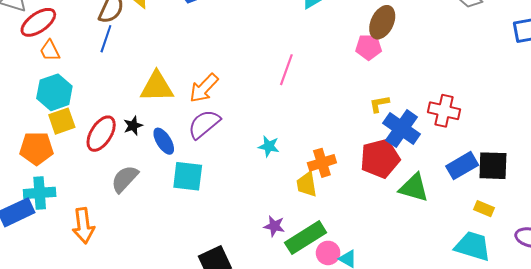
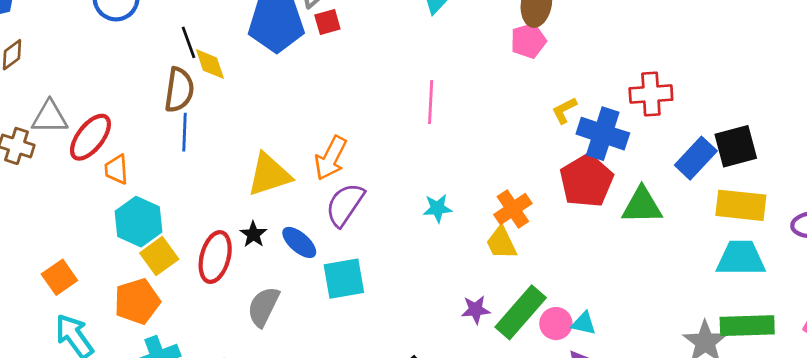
orange trapezoid: (50, 51) -> (116, 169), turned 40
yellow rectangle: (484, 209) -> (741, 205), size x1.8

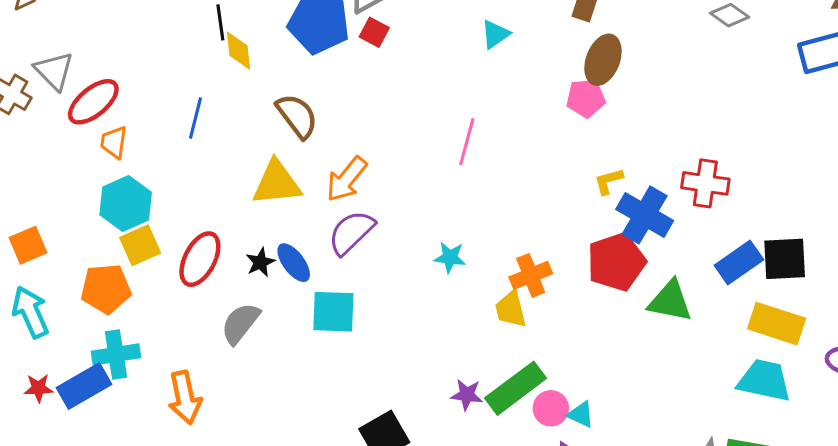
red square: (327, 22) -> (374, 32), turned 32
brown semicircle: (179, 90) -> (297, 116), moved, turned -57
gray triangle: (50, 117) -> (54, 71), turned 33
black star: (253, 234) -> (260, 262), moved
purple star: (476, 310) -> (467, 395), moved

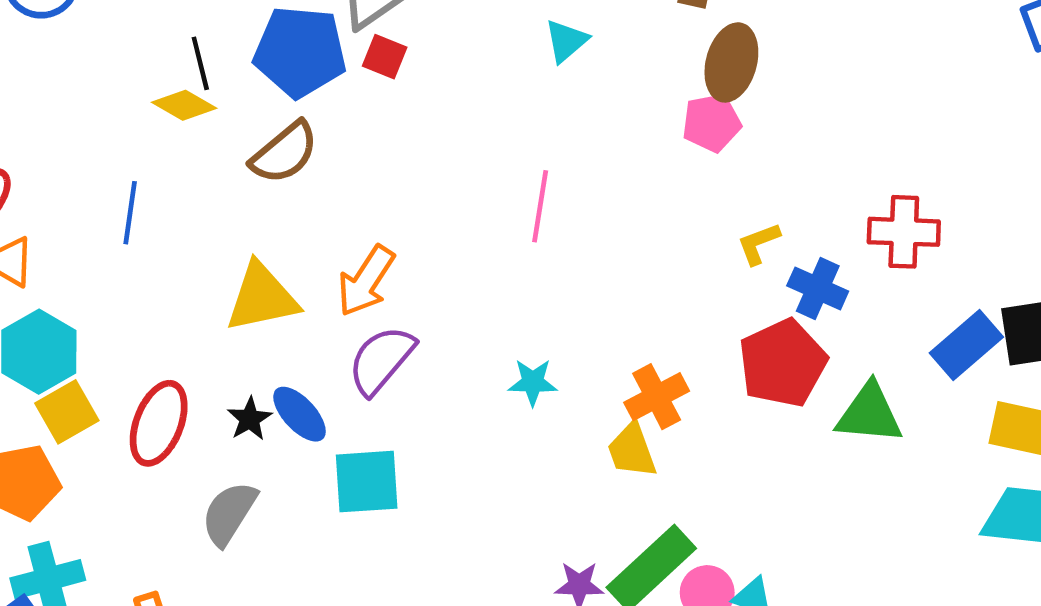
black line: (220, 22) -> (200, 63), moved
yellow diamond: (238, 51) -> (184, 105), turned -48
brown semicircle: (297, 116) -> (284, 153), moved, turned 93
blue cross: (645, 215) -> (818, 288), size x0.7

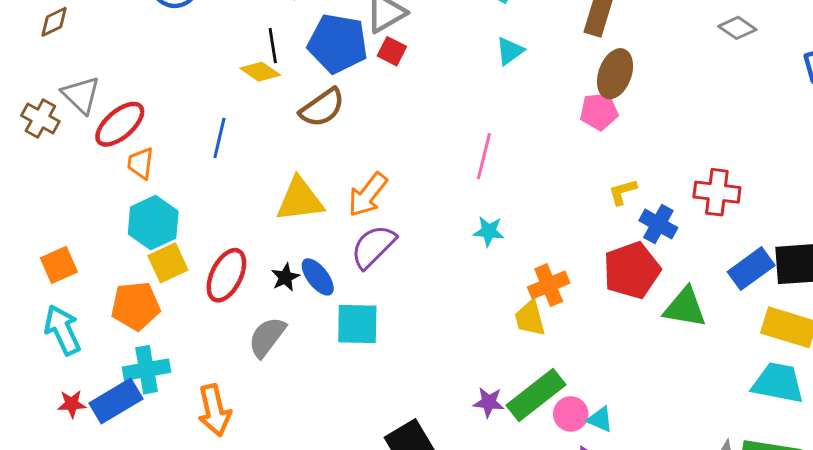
cyan star: (533, 382) -> (489, 231), moved

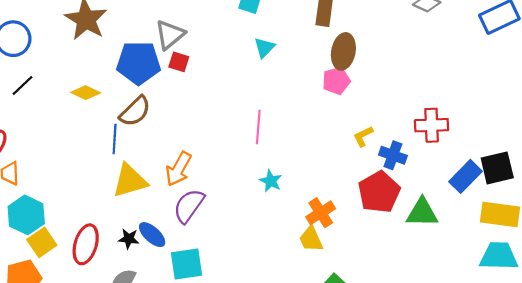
black line: (273, 46) -> (22, 86), moved, turned 65
blue line: (219, 138) -> (115, 139), moved
cyan star: (489, 231) -> (271, 181), turned 30
black star: (285, 277) -> (129, 239), turned -30

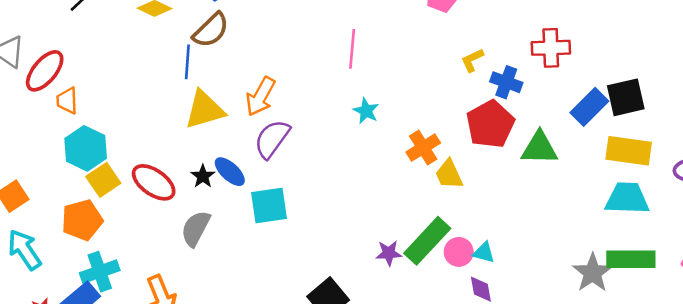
black star: (129, 239) -> (203, 176), turned 30
yellow trapezoid: (311, 239) -> (449, 174), moved
red ellipse: (86, 244) -> (154, 182), turned -72

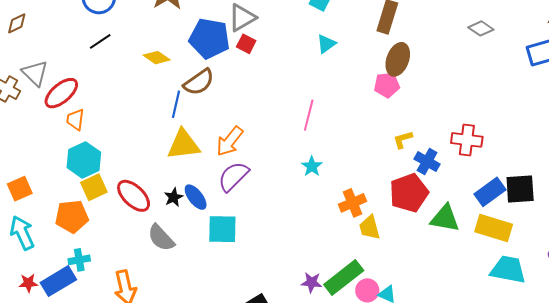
yellow rectangle: (629, 151) -> (494, 228), moved
gray semicircle: (196, 228) -> (161, 238), turned -80
cyan cross: (100, 272) -> (79, 260), size x0.7

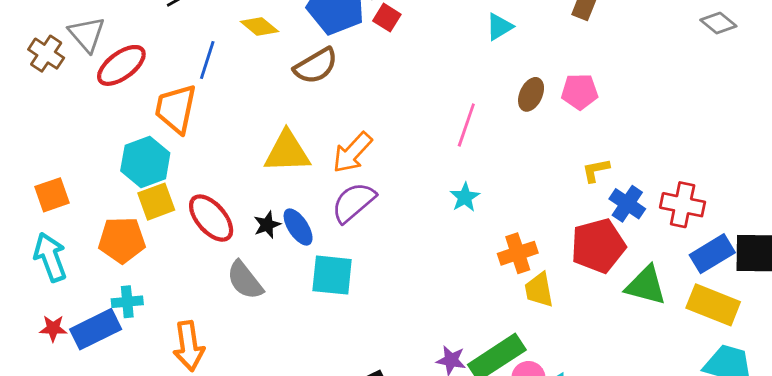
brown ellipse: (398, 59) -> (531, 94), moved, size x0.7
blue line: (176, 104) -> (207, 60), moved
orange trapezoid: (75, 120) -> (176, 109), moved, size x1.6
red cross: (467, 140) -> (683, 205), moved

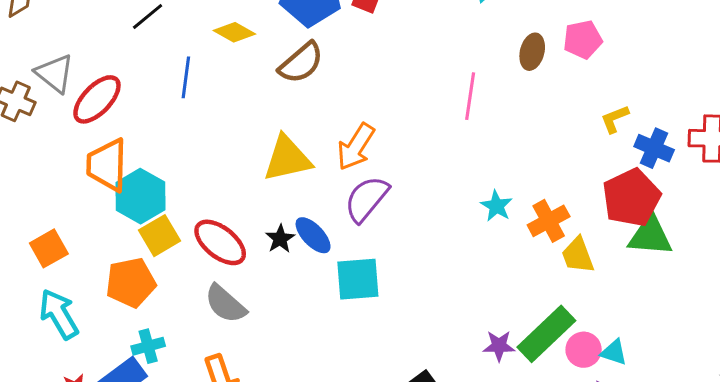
orange trapezoid: (176, 109) -> (107, 165), moved
cyan star: (465, 197) -> (496, 206), moved
gray semicircle: (245, 280) -> (225, 304), moved
green triangle: (646, 286) -> (650, 236), moved

